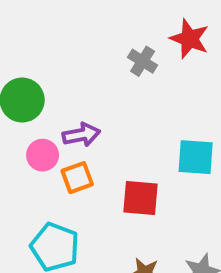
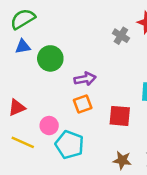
pink circle: (43, 155) -> (49, 126), moved

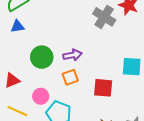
gray cross: (121, 36) -> (104, 17), size x1.5
green circle: (50, 58) -> (42, 57), moved

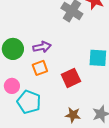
red square: (103, 88) -> (71, 78), turned -30

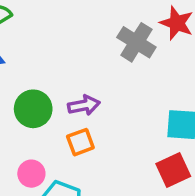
red square: (71, 78) -> (173, 170), moved

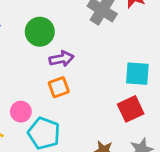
green circle: (33, 109) -> (40, 32), moved

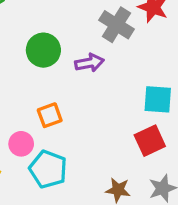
purple arrow: (61, 59) -> (89, 63), moved
orange square: (59, 87) -> (50, 115), moved

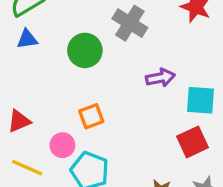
gray cross: (116, 25) -> (130, 23), moved
purple arrow: (89, 63) -> (160, 78), moved

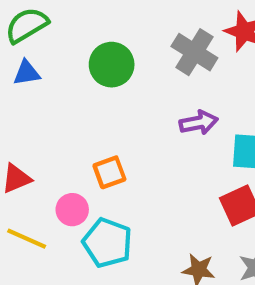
gray cross: (130, 23) -> (194, 52), moved
green circle: (85, 50) -> (112, 65), moved

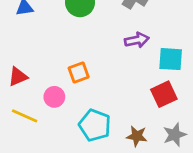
cyan pentagon: (107, 243) -> (95, 125), moved

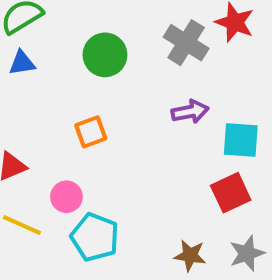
orange square: (79, 73) -> (91, 132), moved
cyan pentagon: (95, 125) -> (95, 237), moved

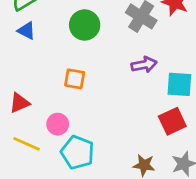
blue triangle: (22, 63) -> (27, 31), turned 36
orange square: (91, 132) -> (75, 79), turned 30

